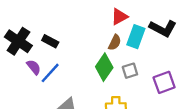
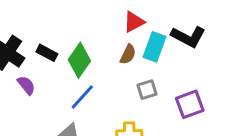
green diamond: (104, 67) -> (79, 60), moved
blue line: (50, 73) -> (82, 97), moved

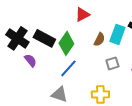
red triangle: (134, 22) -> (82, 14), moved
black rectangle: (47, 53) -> (44, 38), size x1.5

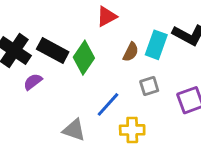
purple semicircle: (30, 60) -> (33, 82), turned -88
blue line: (68, 68) -> (108, 104), moved

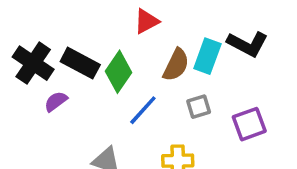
brown semicircle: (131, 52) -> (176, 65), size x1.4
blue line: (108, 104) -> (143, 110), moved

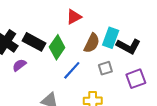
black L-shape: (247, 44) -> (128, 46), moved

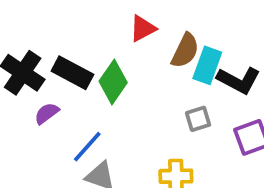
brown semicircle: (92, 43) -> (185, 51), moved
blue line: (72, 70) -> (87, 147), moved

